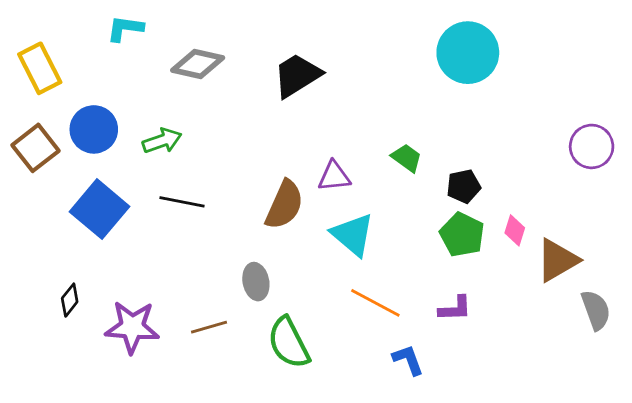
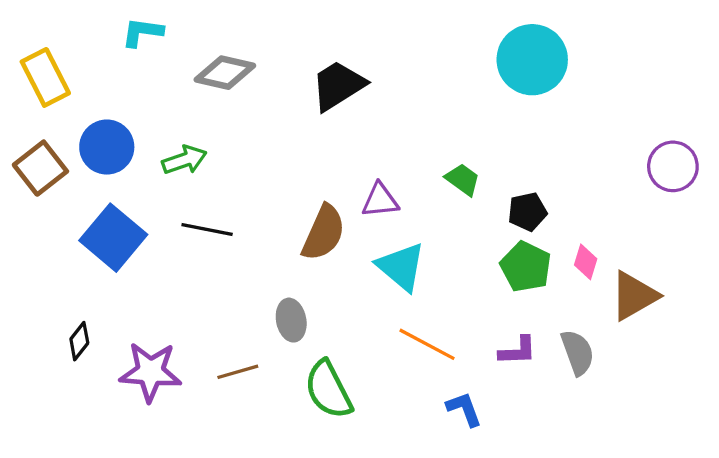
gray semicircle: (596, 310) -> (577, 352), moved

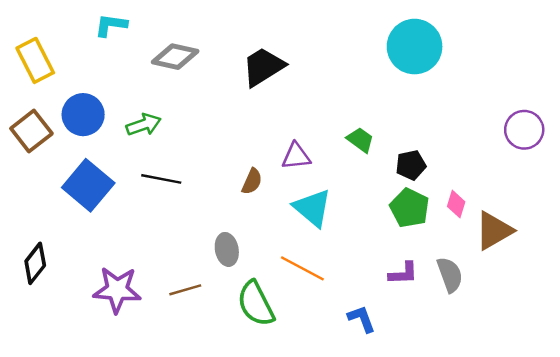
brown semicircle: (324, 233) -> (252, 181), size x0.6
black diamond: (79, 341) -> (35, 263), moved, size x1.4
orange line: (427, 344) -> (302, 268), moved

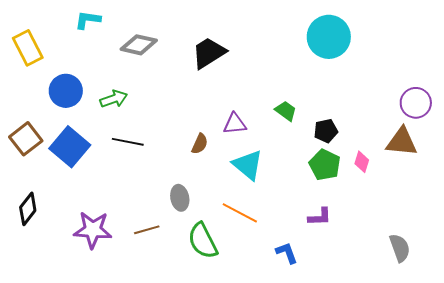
brown square: (31, 131) -> (26, 139), moved
brown triangle: (494, 231) -> (402, 142), moved, turned 36
gray semicircle: (450, 275) -> (400, 248), moved

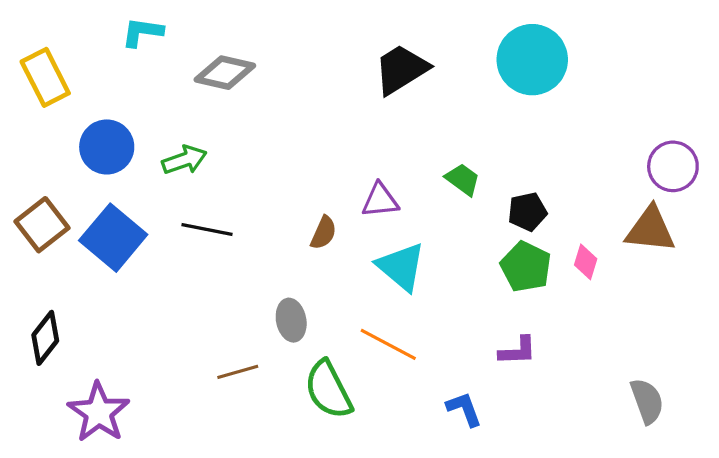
black trapezoid: (209, 53) -> (401, 69), moved
purple star: (93, 230) -> (99, 412), moved, turned 30

